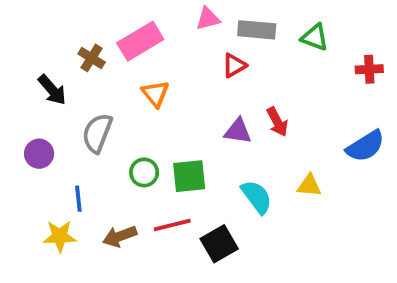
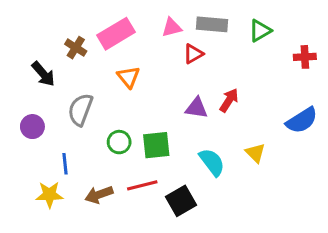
pink triangle: (208, 19) -> (172, 27), moved
green triangle: (315, 37) -> (260, 31), turned -50
red arrow: (277, 122) -> (229, 100), turned -120
yellow triangle: (309, 186) -> (255, 153), turned 40

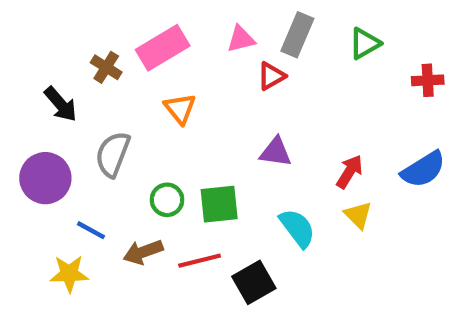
gray rectangle: (212, 24) -> (297, 35), turned -72
red arrow: (229, 100) -> (349, 172), moved
purple circle: (32, 127) -> (45, 178), size x1.5
blue line: (65, 164) -> (91, 230), turned -55
brown arrow: (99, 195) -> (143, 252), moved

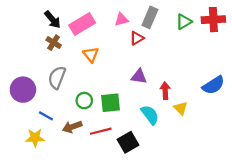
brown cross: (106, 67) -> (54, 43), moved
red cross: (428, 80) -> (213, 20), moved, size x1.5
black arrow: (61, 104) -> (53, 20), moved
red arrow: (349, 172) -> (165, 91), moved, turned -35

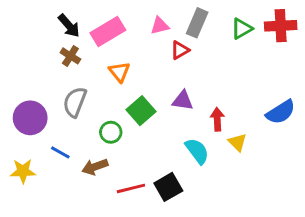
green square: (111, 103) -> (141, 111), moved, turned -35
red line: (101, 131) -> (131, 188), moved
yellow star: (35, 138) -> (23, 171), moved

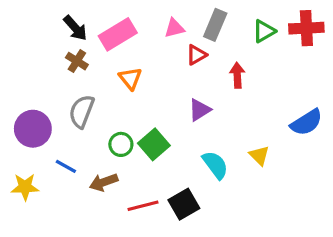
purple triangle: (183, 101) -> (200, 110), turned -40
green square: (141, 111) -> (154, 144), moved
red arrow: (217, 119) -> (237, 75), moved

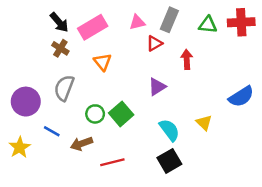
green triangle: (264, 31) -> (208, 25), turned 36
yellow star: (25, 187) -> (20, 147), turned -30
black square: (184, 204) -> (169, 161), moved

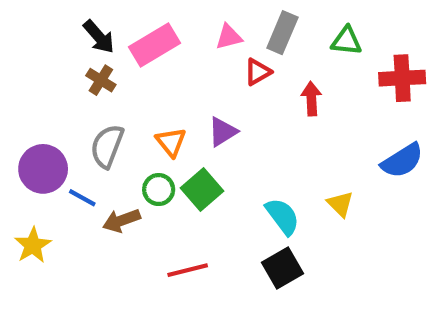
red cross: (241, 22) -> (402, 78), moved
orange triangle: (103, 62) -> (171, 142), moved
purple triangle: (157, 87) -> (223, 132), moved
blue line: (52, 131) -> (82, 198), moved
brown arrow: (81, 144) -> (121, 221), moved

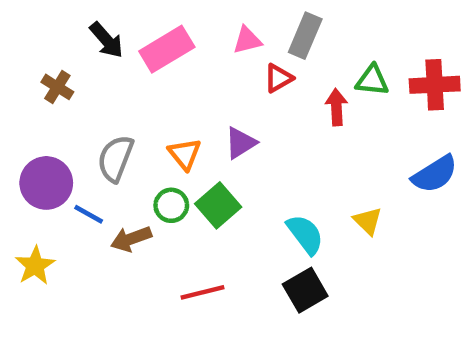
green triangle: (346, 41) -> (372, 80), moved
brown cross: (101, 80) -> (57, 87), moved

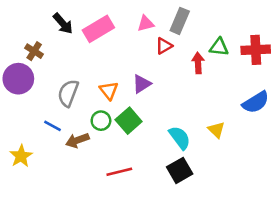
purple circle: (46, 183) -> (18, 79), moved

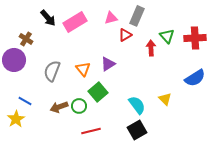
green triangle: (219, 47) -> (167, 36), turned 42
green circle: (101, 121) -> (79, 106), moved
blue line: (52, 126) -> (25, 101), moved

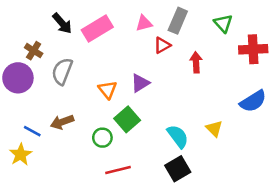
green triangle: (167, 36) -> (223, 23), moved
gray semicircle: (52, 71) -> (62, 71), moved
brown arrow: (59, 107) -> (62, 122), moved

